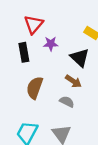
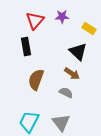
purple star: (51, 44) -> (62, 17), moved

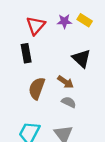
yellow rectangle: (89, 29) -> (85, 20), moved
brown arrow: (72, 74) -> (65, 82), moved

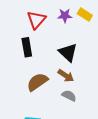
black triangle: (81, 59) -> (68, 52), moved
brown semicircle: (37, 88) -> (37, 82), turned 35

